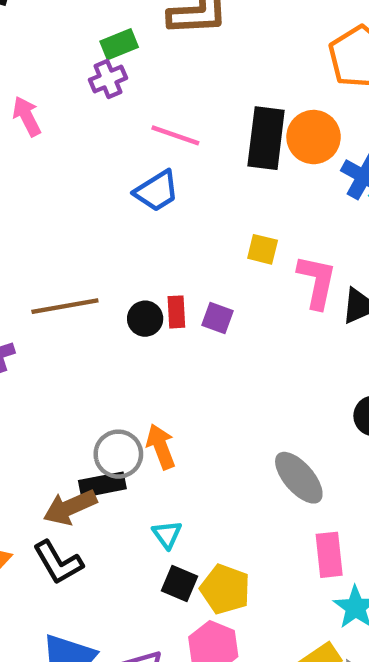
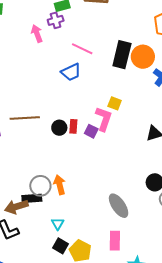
pink arrow: (27, 116) -> (37, 33), moved
pink L-shape: (317, 282) -> (104, 119), moved
pink rectangle: (329, 555) -> (115, 241), moved

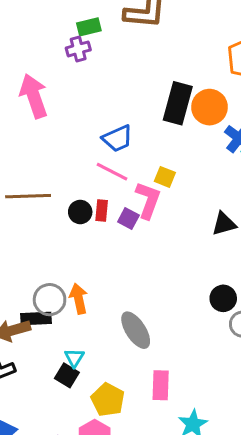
pink arrow: (37, 33) -> (34, 96), moved, size x1.6
pink line: (82, 49) -> (112, 172), moved
blue trapezoid: (71, 72) -> (117, 139), moved
gray ellipse: (119, 206) -> (136, 330), moved
black square: (61, 246) -> (67, 375), moved

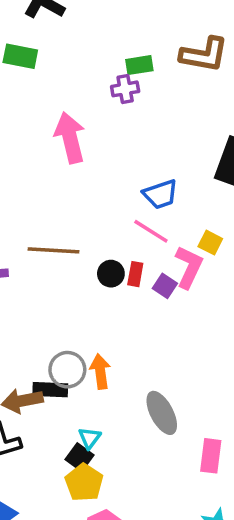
pink rectangle: (161, 385) -> (211, 456), moved
yellow pentagon: (108, 400) -> (84, 482), moved

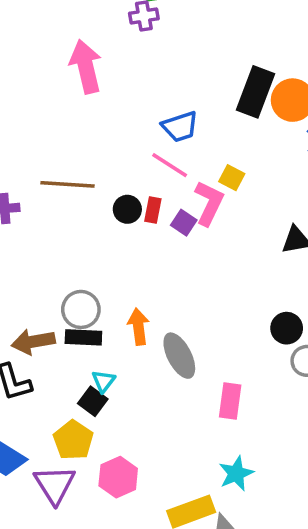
orange arrow: (100, 372) -> (138, 327), moved
black rectangle: (50, 390) -> (83, 337), moved
yellow pentagon: (84, 482) -> (73, 440), moved

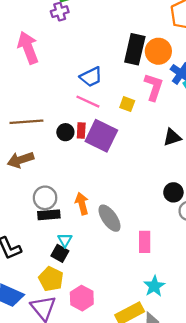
pink L-shape: (209, 203) -> (154, 87), moved
purple square: (184, 223) -> (101, 136), size x2.0
brown arrow: (33, 342) -> (21, 160), moved

